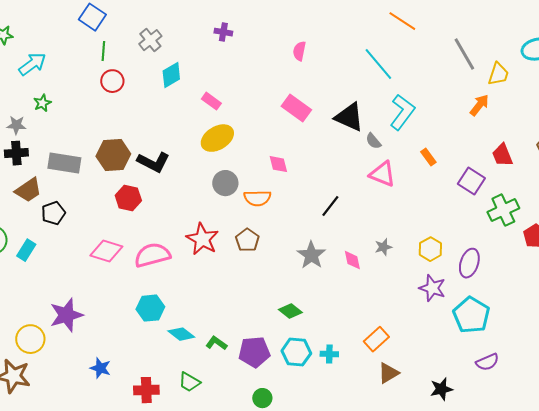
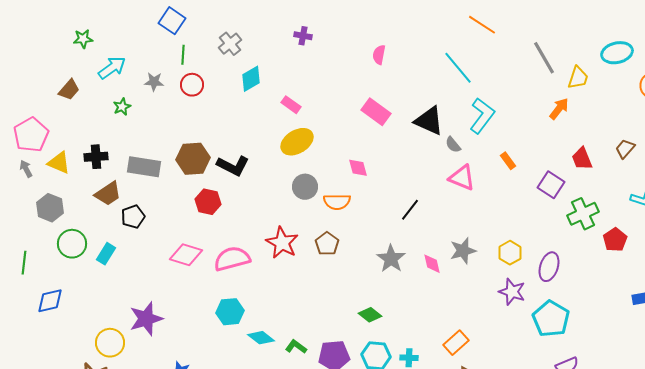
gray star: (16, 125) -> (154, 82), moved
gray star: (383, 247) -> (463, 251), size x1.5

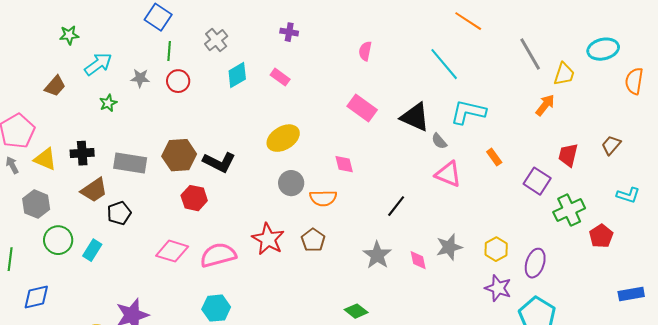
pink rectangle: (291, 105) -> (280, 77), moved
cyan L-shape: (482, 116) -> (468, 112), turned -114
red trapezoid: (582, 159) -> (568, 155), turned 35

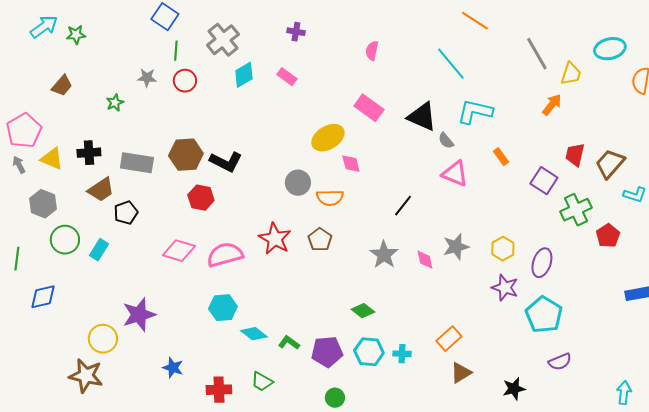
gray cross: (216, 40) -> (223, 40), size x1.4
cyan arrow: (98, 64) -> (44, 27), moved
yellow ellipse: (283, 138) -> (328, 138), moved
brown trapezoid: (611, 145) -> (610, 164), moved, size x1.5

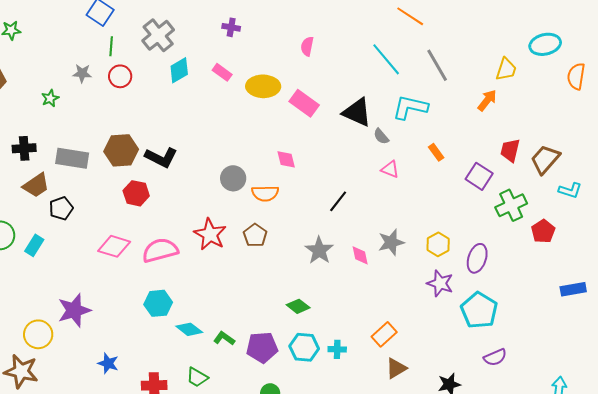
gray line: (537, 54) -> (437, 65), moved
yellow ellipse: (328, 138) -> (263, 86), moved, turned 32
pink triangle: (455, 174) -> (390, 169), size x0.7

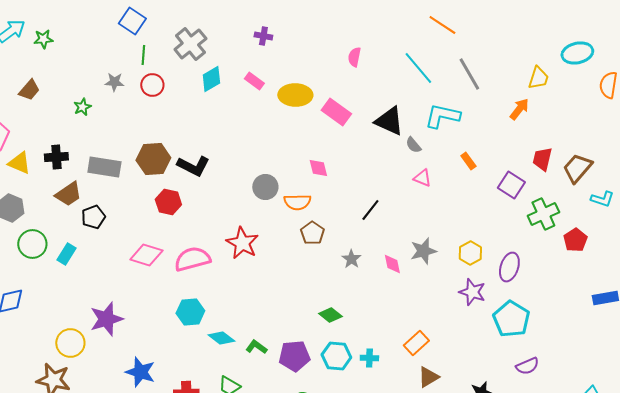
pink semicircle: (307, 46) -> (354, 57), moved
brown pentagon: (255, 235) -> (312, 233), moved
gray star: (319, 250) -> (351, 259), size x0.7
blue star: (108, 363) -> (140, 372), size x1.4

